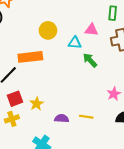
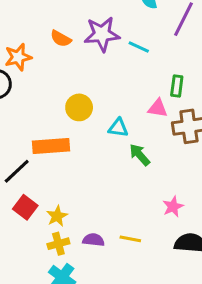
pink triangle: (91, 30) -> (158, 108), moved
red square: (15, 99) -> (25, 207), turned -35
yellow cross: (12, 119) -> (58, 244), moved

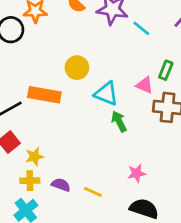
cyan triangle: (118, 128) -> (106, 94), size x1.4

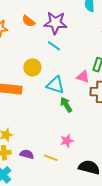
cyan line: (141, 28) -> (54, 46), moved
pink star: (137, 173) -> (67, 141), moved

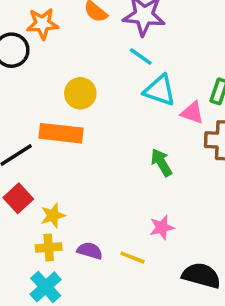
yellow circle: (32, 67) -> (80, 93), moved
cyan triangle: (55, 85) -> (160, 90), moved

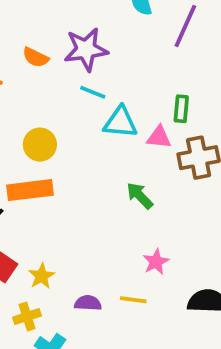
yellow cross: (49, 248) -> (27, 317), moved

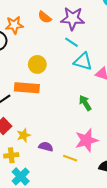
pink star: (156, 262) -> (87, 140), size x1.6
purple semicircle: (88, 303) -> (46, 147), moved

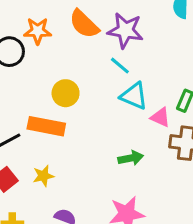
orange semicircle: (45, 17) -> (84, 24), size x1.5
green arrow: (85, 103) -> (131, 158), turned 105
yellow star: (24, 135) -> (43, 176), moved

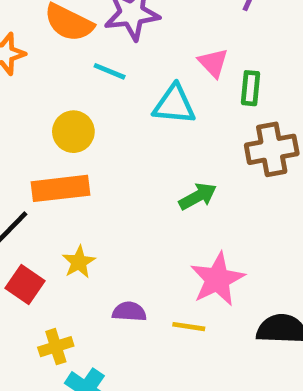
cyan line: (120, 66) -> (110, 71), moved
pink triangle: (160, 117) -> (213, 63), moved, turned 40

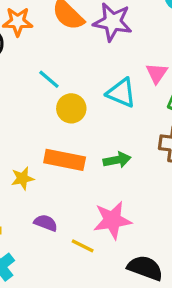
cyan line: (110, 71) -> (49, 79), moved
yellow circle: (73, 132) -> (71, 108), moved
orange rectangle: (61, 188) -> (65, 160), moved

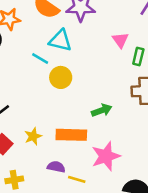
cyan triangle: (121, 93) -> (60, 40), moved
orange rectangle: (65, 160) -> (71, 135), moved
yellow line: (83, 246) -> (77, 179), moved

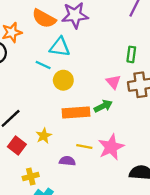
pink triangle: (120, 40) -> (113, 82), moved
orange rectangle: (71, 135) -> (76, 112), moved
yellow line: (77, 179) -> (84, 146), moved

